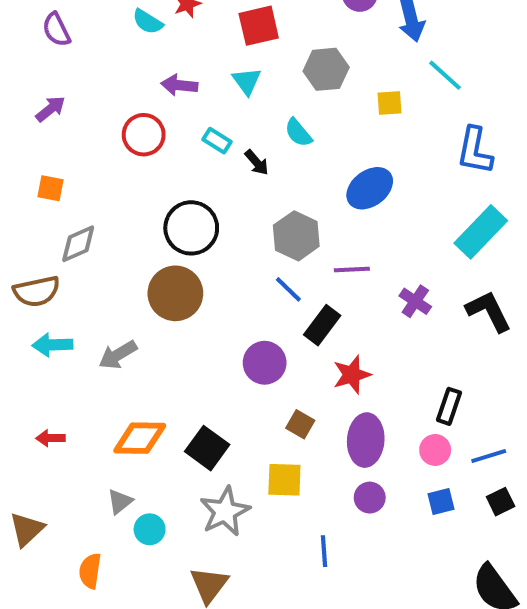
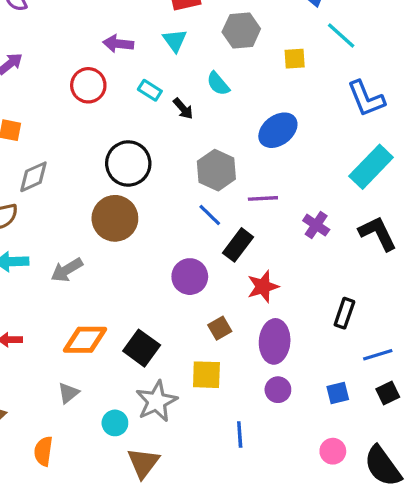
blue L-shape: (475, 151) -> (366, 99), turned -33
brown square: (300, 424) -> (220, 328), turned 30
pink circle: (435, 450) -> (333, 451), moved
cyan circle: (150, 529) -> (115, 423), moved

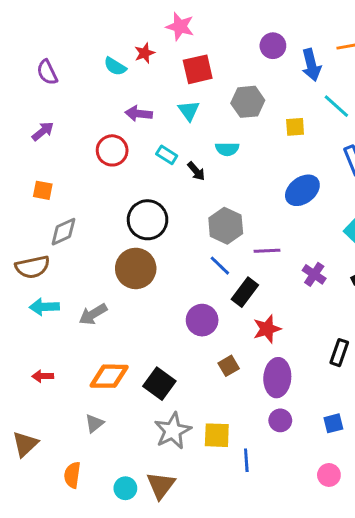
cyan semicircle: (218, 84) -> (227, 149), turned -50
blue ellipse: (278, 130) -> (302, 190), moved
yellow square: (206, 375) -> (217, 435), moved
cyan circle: (115, 423) -> (125, 488), moved

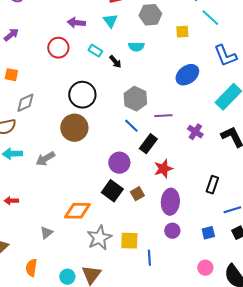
orange diamond: (109, 376) -> (77, 211), moved
black square: (159, 384) -> (112, 191), moved

